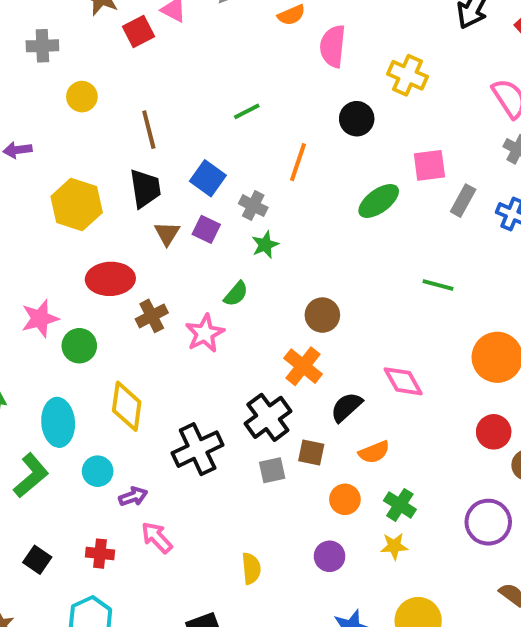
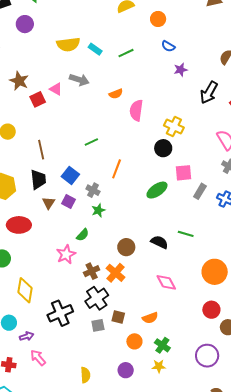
black circle: (357, 119) -> (163, 148), moved
brown cross: (152, 316) -> (92, 271), moved
black semicircle: (346, 407) -> (159, 242), moved, turned 66

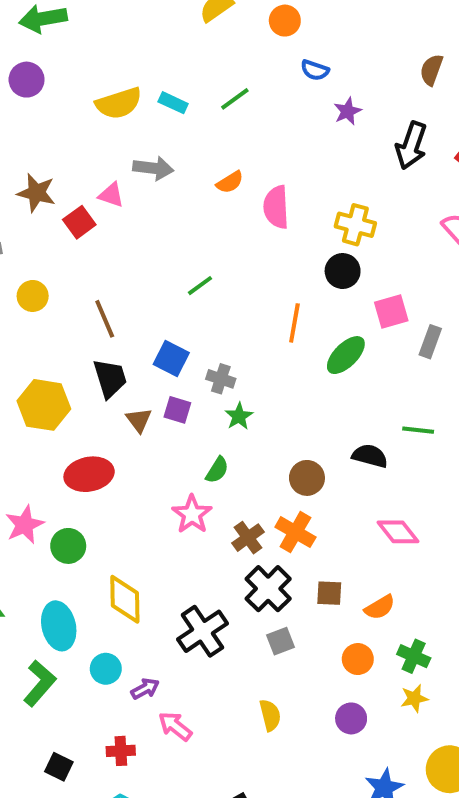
orange line: (117, 169) -> (294, 323), moved
brown square: (118, 317) -> (329, 593), moved
yellow semicircle: (85, 375) -> (270, 715), moved

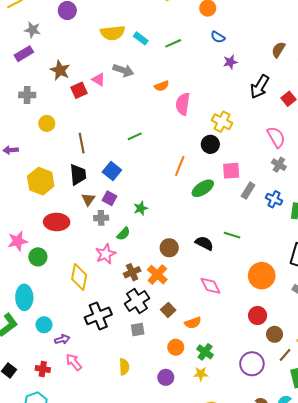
gray cross: (221, 379) -> (101, 218), moved, turned -32
brown square: (329, 593) -> (168, 310), turned 32
yellow diamond: (125, 599) -> (79, 277), moved

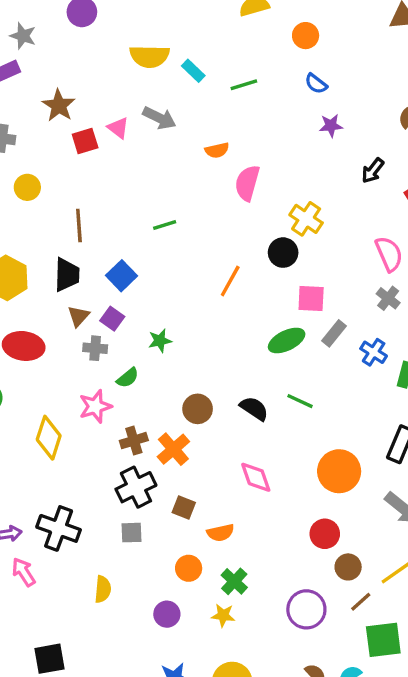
black arrow: (260, 87) -> (373, 171), size x0.7
green ellipse: (203, 188) -> (287, 340), moved
brown square: (168, 310) -> (184, 507), turned -32
black cross: (98, 316) -> (59, 528), moved, turned 35

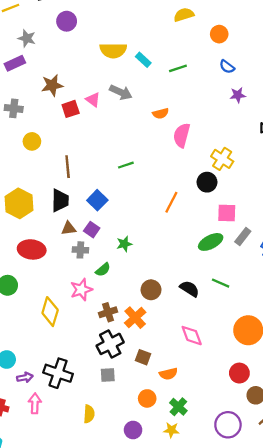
brown star: (59, 106) -> (52, 85), turned 30
brown triangle: (78, 316) -> (69, 228), turned 42
pink arrow: (24, 572) -> (35, 403), turned 36

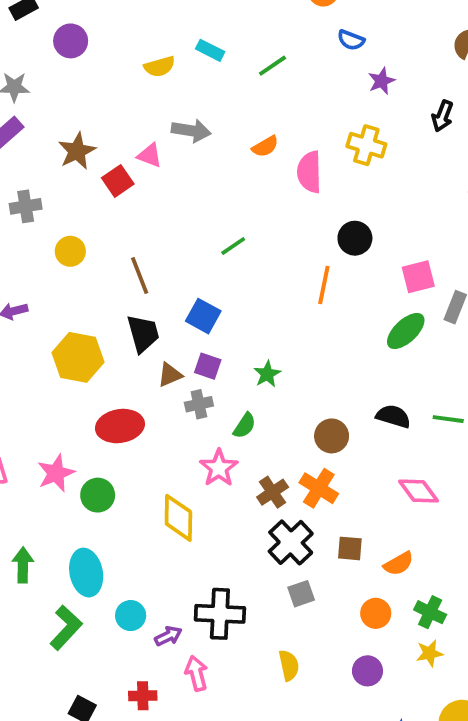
yellow semicircle: (113, 50) -> (160, 67), size x0.7
cyan rectangle: (143, 60) -> (210, 50), moved
yellow cross: (222, 159) -> (366, 145), moved
black circle: (207, 182) -> (355, 238), moved
green line: (221, 283) -> (448, 419), moved

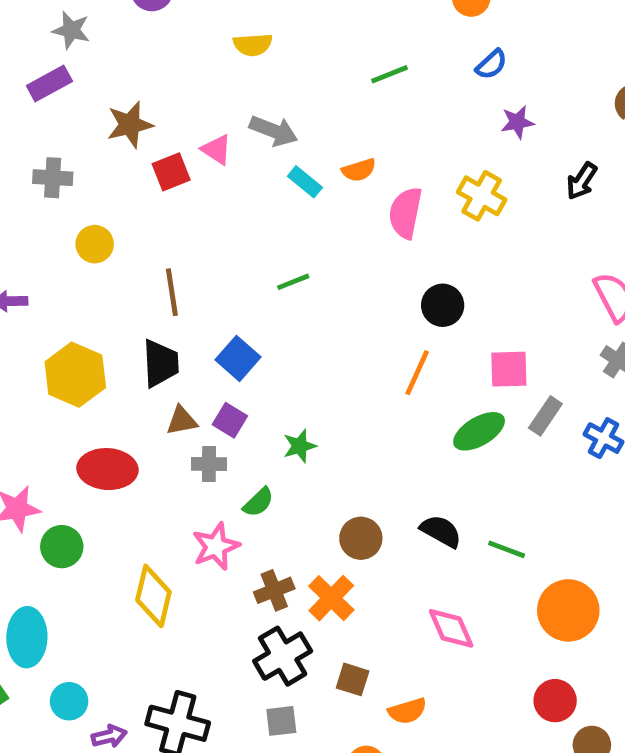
blue semicircle: (351, 40) -> (491, 64), turned -76
cyan rectangle: (210, 50) -> (305, 182), moved
orange line: (324, 285) -> (417, 373), moved

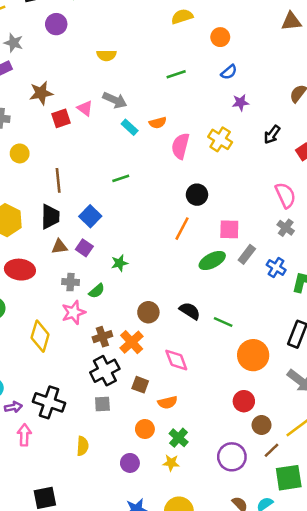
gray cross: (209, 464) -> (71, 282), moved
pink diamond: (451, 628) -> (176, 360), moved

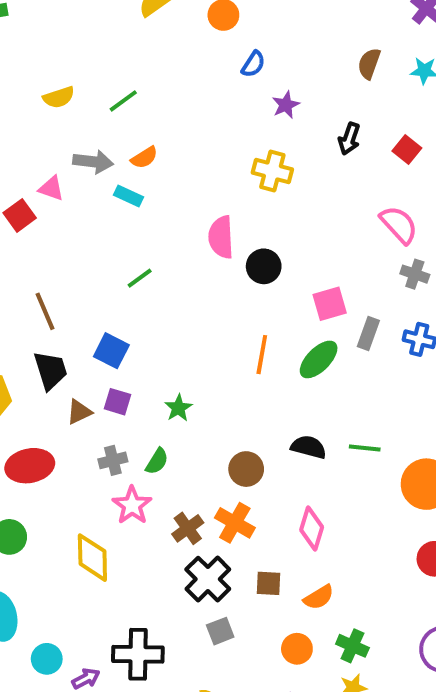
green line: (176, 74) -> (123, 101), moved
orange semicircle: (158, 123) -> (144, 158), moved
pink semicircle: (180, 146) -> (221, 237), moved
orange line: (182, 229) -> (262, 355), moved
pink diamond: (176, 360) -> (312, 528), turned 55

